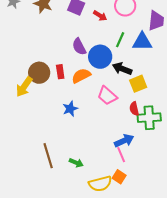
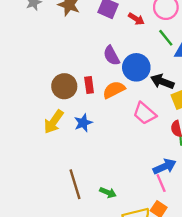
green line: (120, 40) -> (166, 38), moved, turned -63
yellow arrow: (24, 87) -> (54, 122), moved
blue star: (70, 109) -> (83, 123), moved

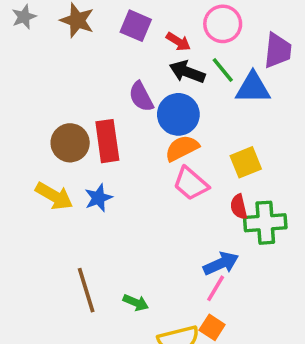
black arrow: (162, 82) -> (187, 72), moved
red rectangle: (89, 85) -> (107, 141), size x1.6
orange semicircle: (114, 90) -> (182, 148), moved
yellow arrow: (54, 122) -> (54, 196), turned -95
pink line: (161, 183) -> (216, 288), turned 54

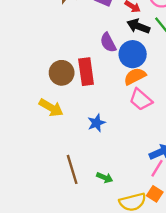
blue star: (98, 198) -> (97, 123), moved

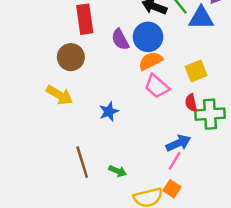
purple semicircle: (108, 43) -> (120, 39), moved
red rectangle: (86, 72) -> (85, 19), moved

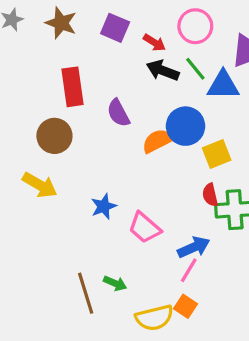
blue circle: (148, 37) -> (186, 126), moved
pink trapezoid: (157, 86) -> (145, 228), moved
brown line: (82, 162) -> (86, 293), moved

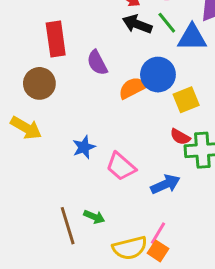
red semicircle: (210, 195) -> (180, 137), turned -48
pink line: (189, 270) -> (158, 233), moved
orange square: (186, 306) -> (158, 251), moved

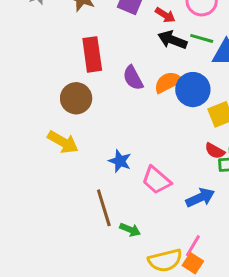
green line: (167, 23) -> (202, 38), turned -35
orange semicircle: (133, 88) -> (168, 82), moved
blue star: (84, 147) -> (120, 161), turned -30
brown line: (68, 226) -> (104, 208), moved

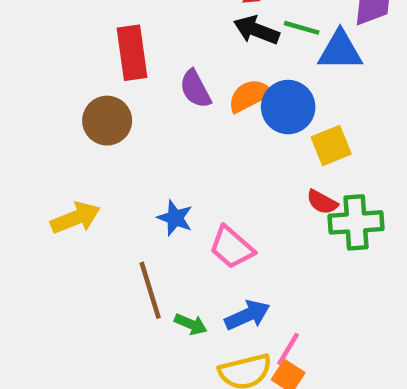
yellow arrow: (63, 142) -> (75, 218), moved, turned -52
blue arrow: (200, 198) -> (247, 315), moved

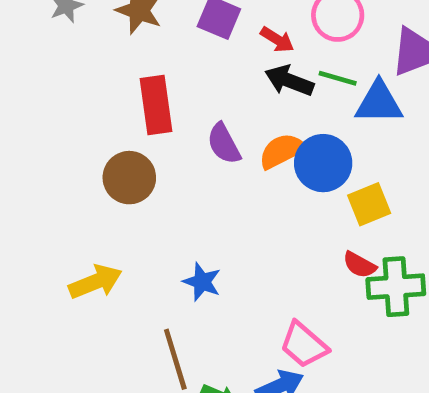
pink trapezoid: (232, 247) -> (304, 345), moved

